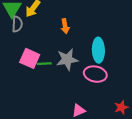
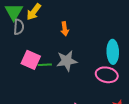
cyan ellipse: (98, 50) -> (113, 52), moved
pink ellipse: (95, 74) -> (107, 75), moved

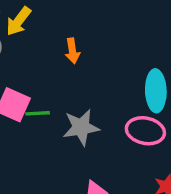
gray star: (67, 61) -> (81, 127), moved

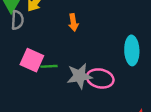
pink ellipse: (145, 131) -> (100, 78), moved

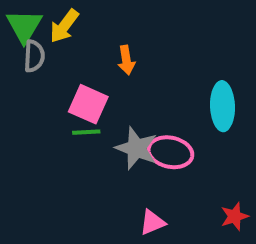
pink square: (32, 60) -> (88, 104), moved
gray star: (79, 76) -> (136, 148), turned 30

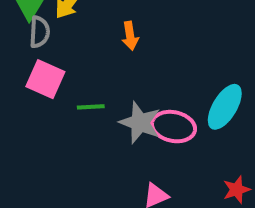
pink square: (88, 104) -> (45, 79), moved
cyan ellipse: (223, 106) -> (225, 107), moved, turned 33

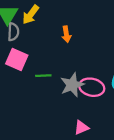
gray star: (140, 123) -> (72, 85), turned 30

